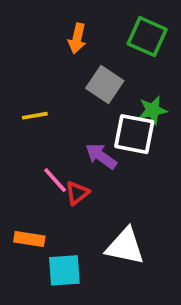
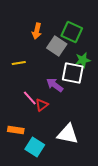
green square: (147, 37) -> (72, 32), moved
orange arrow: (77, 38) -> (37, 31), moved
cyan square: (64, 270) -> (35, 147), turned 36

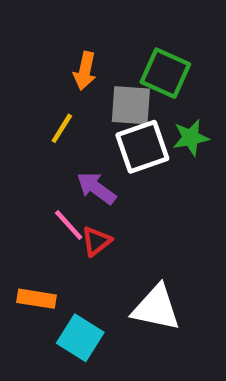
gray square: (57, 46) -> (131, 105), turned -30
yellow line: (19, 63) -> (62, 128), moved, turned -48
white square: (73, 73) -> (142, 147), moved, turned -30
purple arrow: (55, 85) -> (96, 188), moved

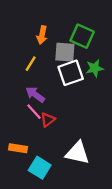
purple arrow: (96, 188) -> (35, 94), moved

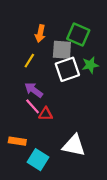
red triangle: (48, 120) -> (46, 114), turned 40

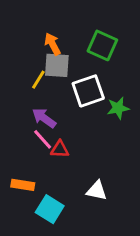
orange arrow: (40, 33) -> (53, 44), turned 140
gray square: (62, 50) -> (57, 65), moved
green star: (90, 65) -> (118, 108), moved
white triangle: (74, 145) -> (97, 191), size x0.7

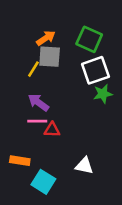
orange arrow: (53, 44) -> (46, 38), turned 84
white square: (88, 91) -> (95, 70), moved
pink line: (43, 139) -> (37, 121), turned -48

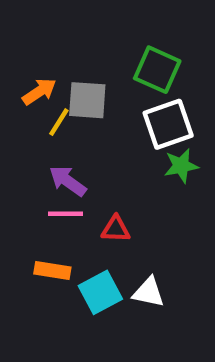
orange arrow: (46, 38) -> (39, 91), moved
red triangle: (52, 130) -> (116, 229), moved
orange rectangle: (20, 161) -> (52, 271), moved
cyan square: (43, 182) -> (100, 292), moved, turned 30

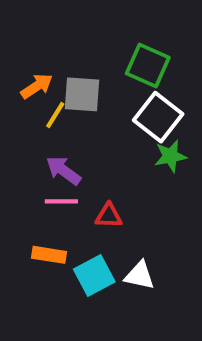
white square: (168, 124) -> (158, 117), turned -33

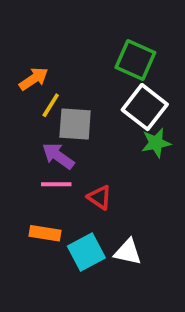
gray square: (82, 94) -> (75, 124), moved
red triangle: (109, 216) -> (100, 197), turned 32

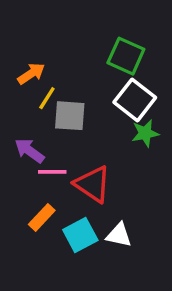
purple arrow: (58, 156) -> (29, 151), moved
red triangle: (100, 197) -> (93, 184), size x1.6
orange rectangle: (45, 233) -> (42, 217), turned -56

